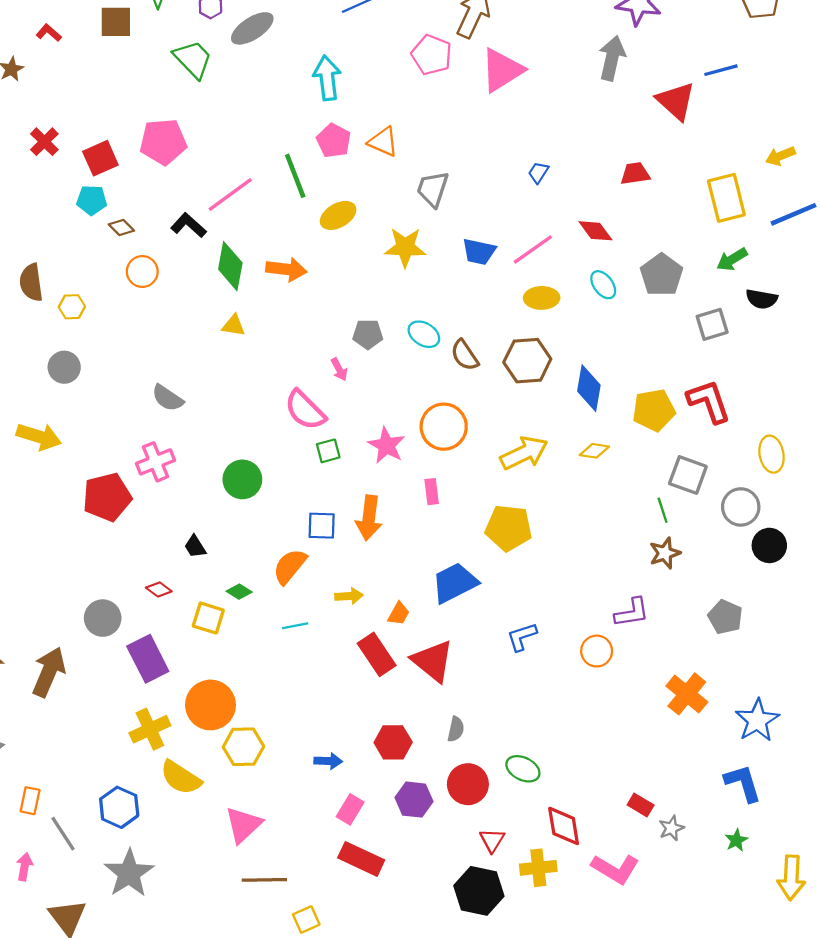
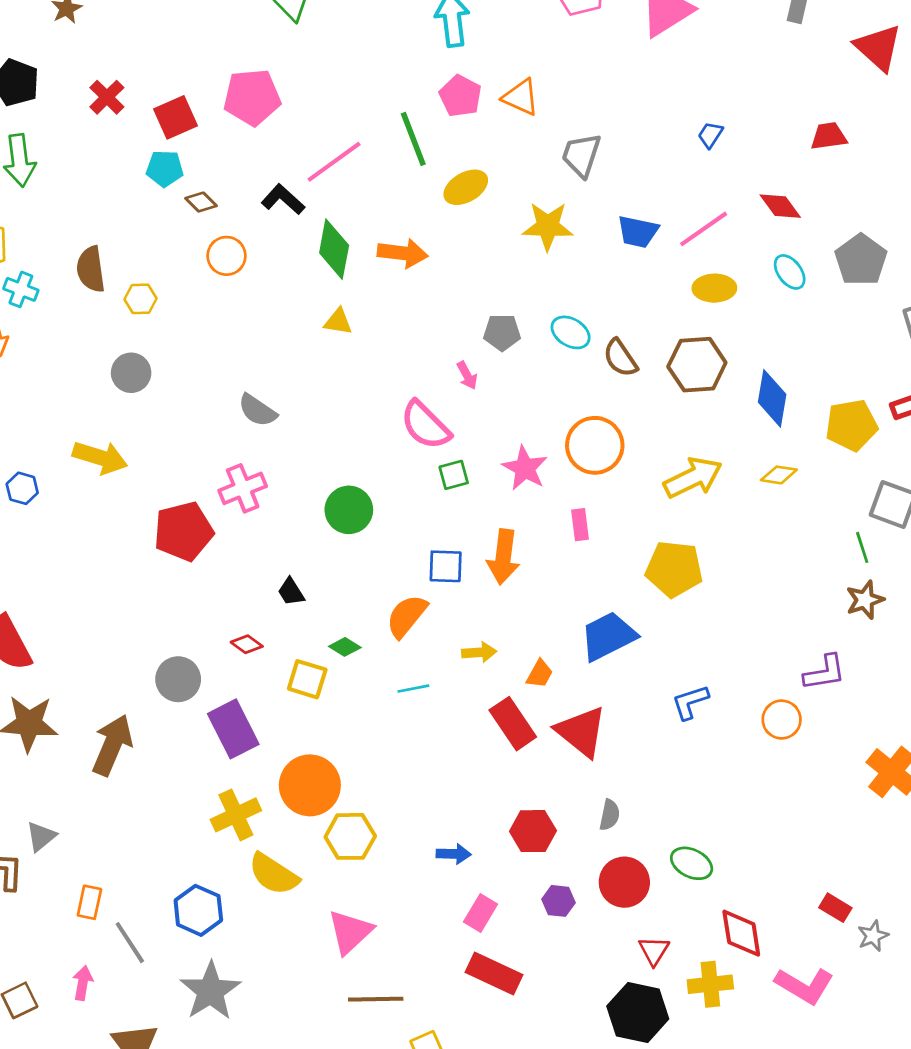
purple hexagon: (414, 800) -> (558, 901), size x0.7

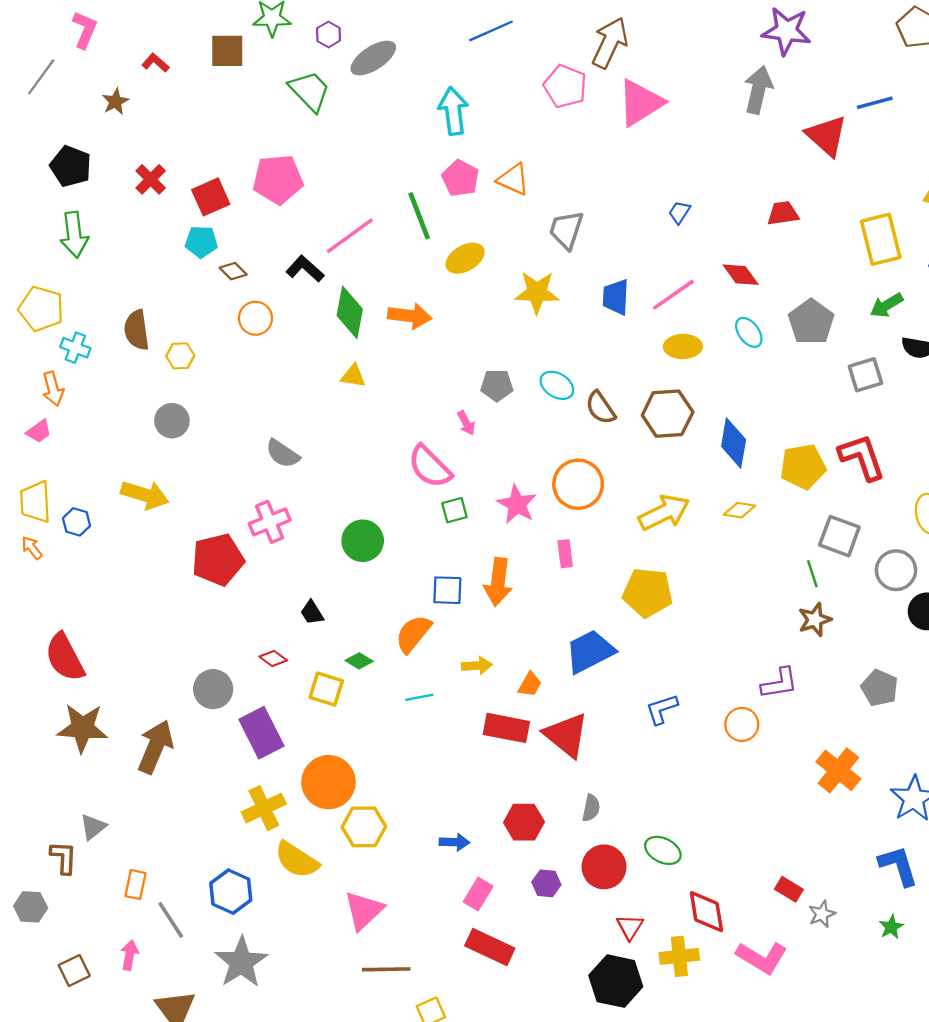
blue trapezoid: (638, 232) -> (616, 297), turned 81
red rectangle: (513, 724) -> (506, 728), turned -45

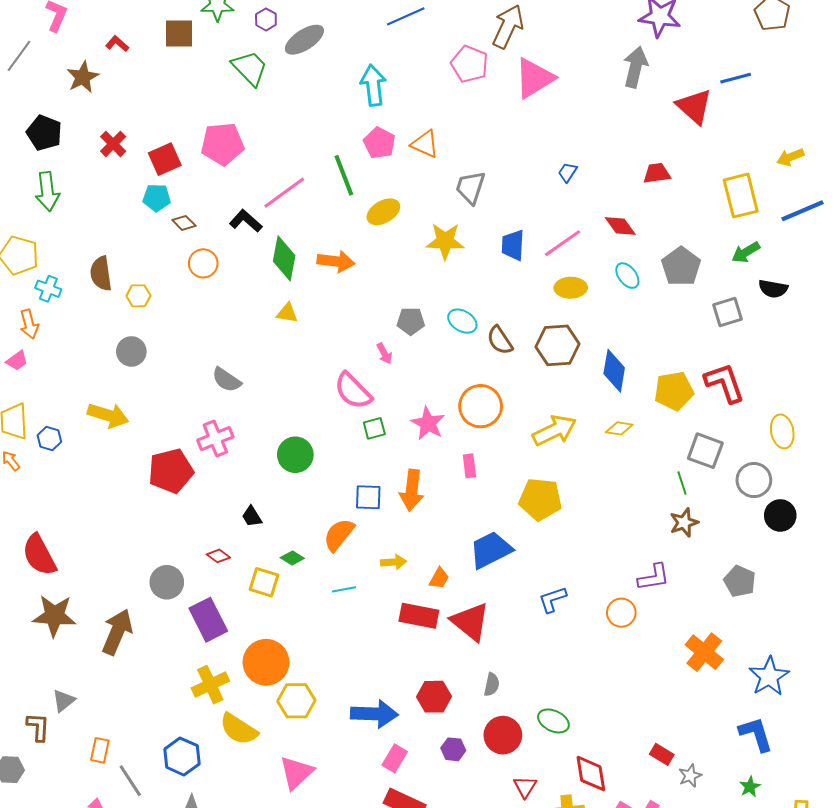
brown star: (115, 102) -> (83, 77), size x1.4
blue arrow: (454, 842) -> (374, 714), size x1.8

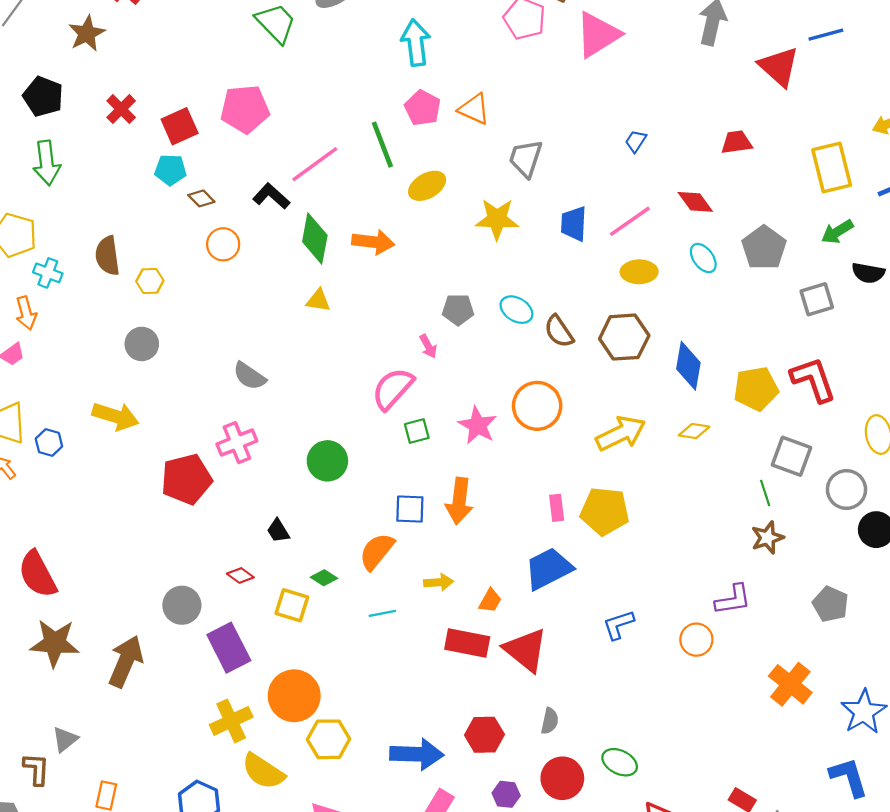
pink semicircle: (353, 391) -> (393, 389), turned 87
pink rectangle: (469, 466) -> (557, 508), moved

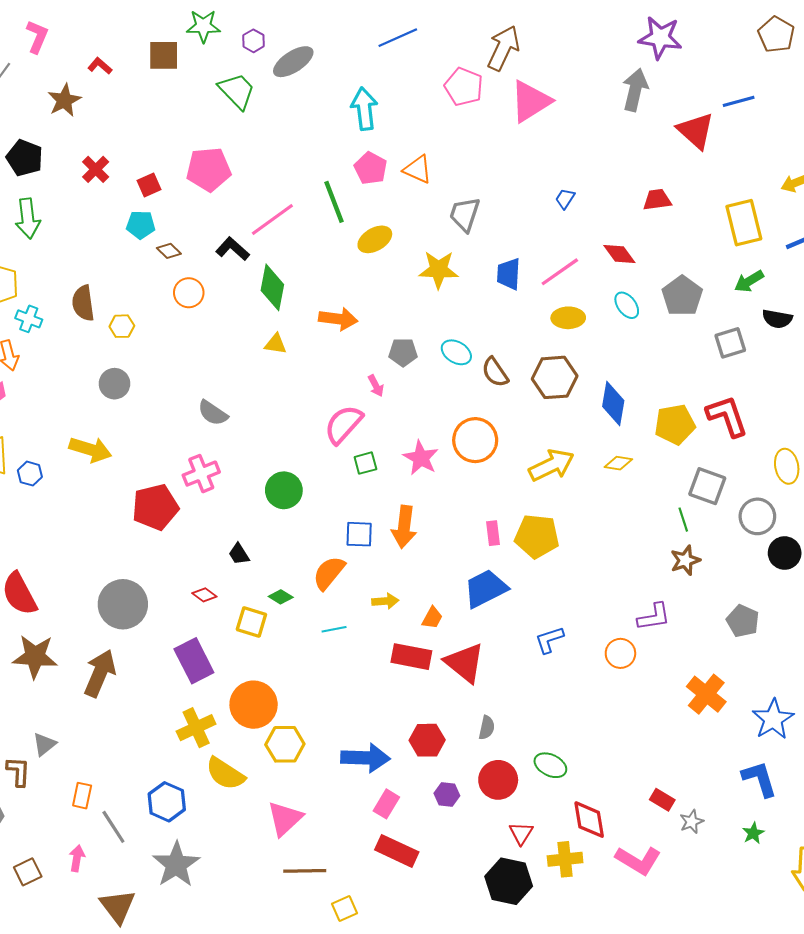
red square: (180, 126) -> (149, 185), size x0.7
orange arrow: (373, 242) -> (338, 319), moved
gray circle: (182, 605) -> (123, 604), moved, size x1.4

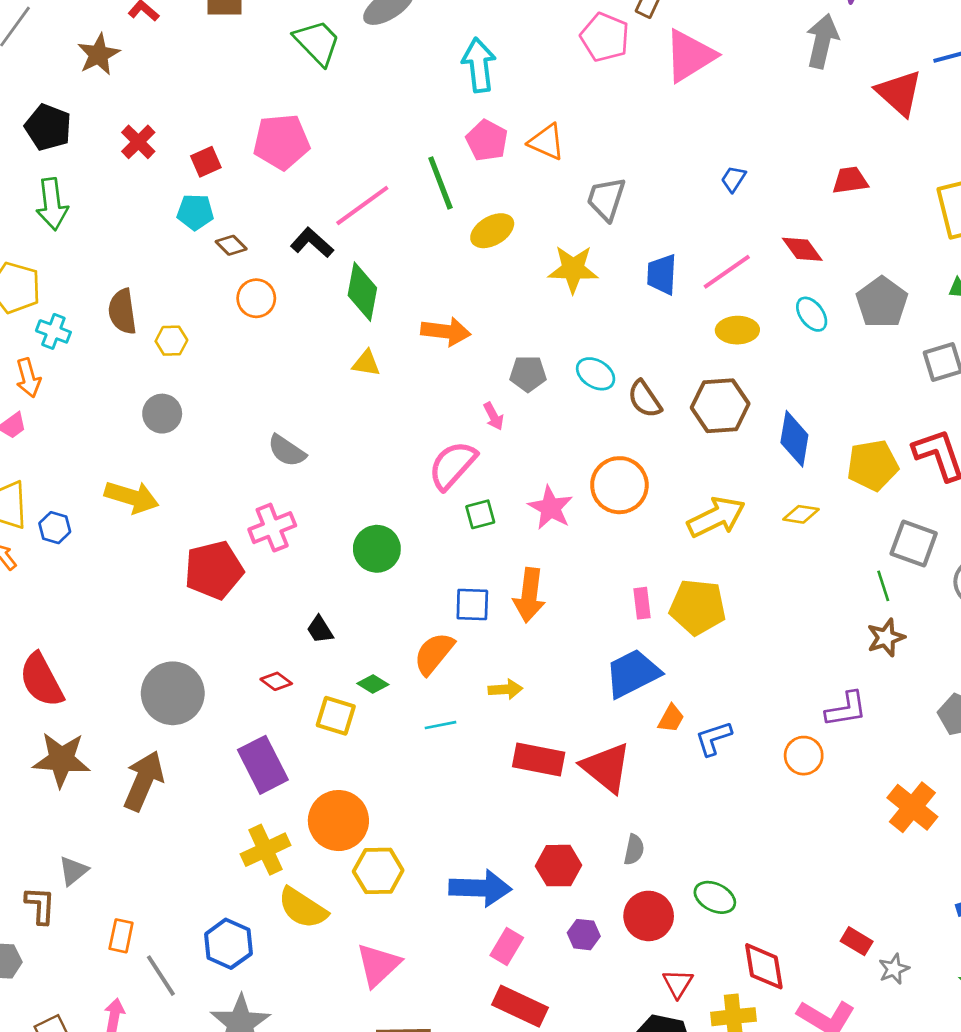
orange trapezoid: (432, 618) -> (671, 718), moved

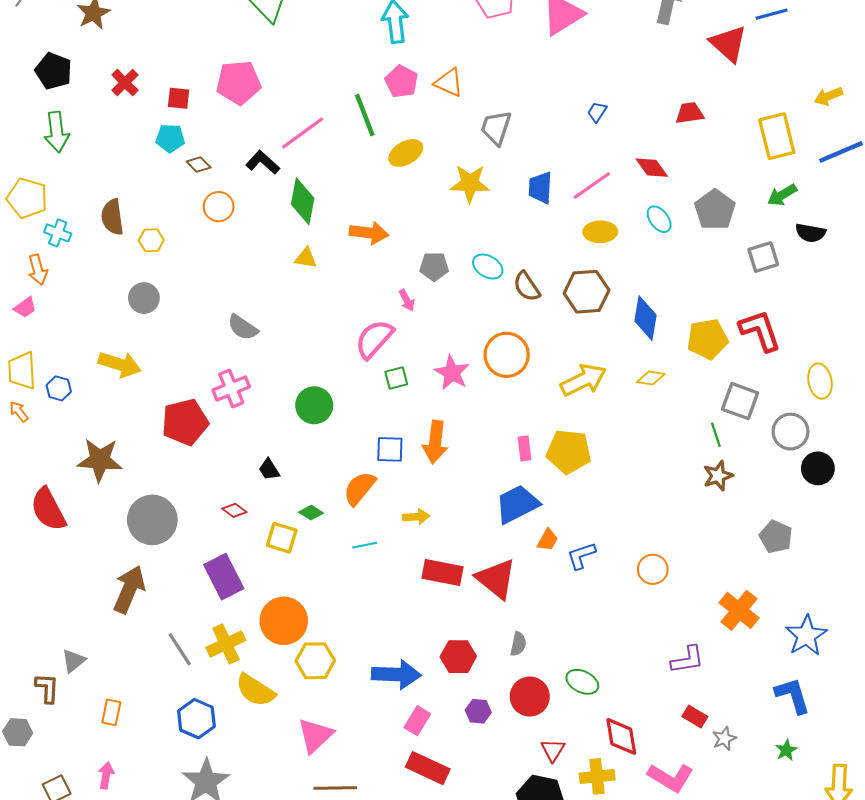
red square: (206, 162) -> (179, 98), turned 30
purple L-shape: (846, 709) -> (687, 660), moved
brown star: (61, 760) -> (100, 460), moved
gray line: (161, 976) -> (180, 649), moved

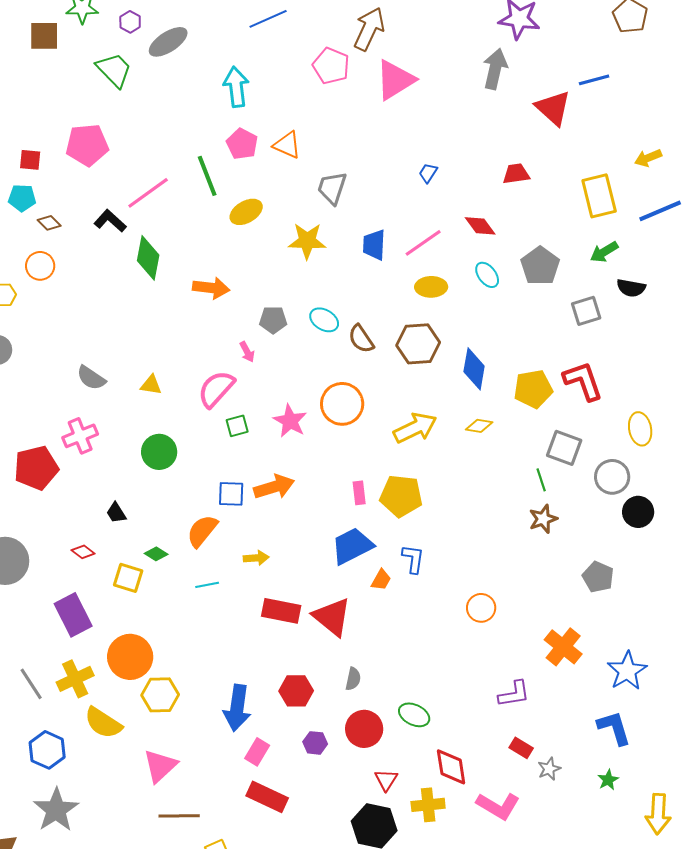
orange circle: (219, 207) -> (40, 266), moved
yellow triangle: (306, 258) -> (151, 385), moved
orange arrow: (435, 442) -> (274, 487), turned -114
blue L-shape: (581, 556) -> (413, 559), moved, turned 116
blue arrow: (396, 674) -> (237, 708), turned 96

